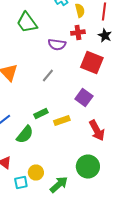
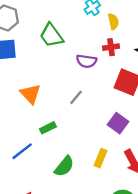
green rectangle: (41, 114) -> (48, 128), moved
yellow rectangle: (62, 120) -> (100, 158), moved, turned -49
green semicircle: (25, 134) -> (64, 166), moved

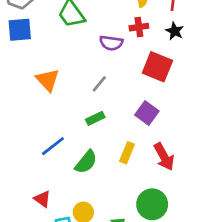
green rectangle: (48, 128) -> (95, 118), moved
blue line: (22, 151) -> (53, 146), moved

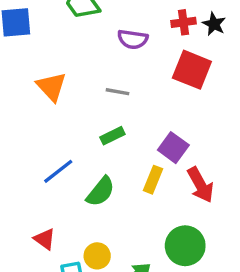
red cross: (139, 27) -> (183, 22), moved
gray line: (99, 84) -> (117, 92), turned 60
purple square: (147, 113) -> (173, 148), moved

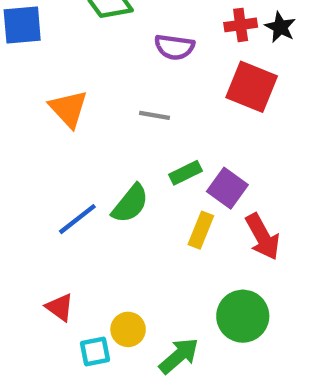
green rectangle: (112, 136) -> (185, 173), moved
green semicircle: (101, 192) -> (130, 204), moved

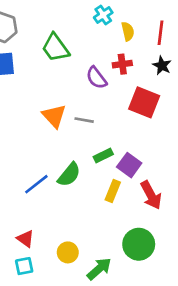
red cross: (241, 25) -> (122, 64), moved
purple semicircle: (174, 47) -> (96, 78), turned 45
orange triangle: (68, 109) -> (54, 116), moved
cyan square: (95, 351) -> (24, 266), moved

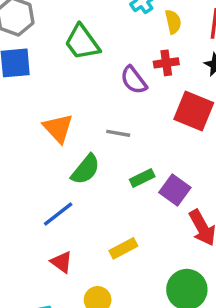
orange triangle: (54, 116) -> (58, 128), moved
green semicircle: (69, 175) -> (86, 169), moved
yellow rectangle: (113, 191) -> (123, 248), moved, turned 40
red triangle: (25, 239) -> (62, 262), moved

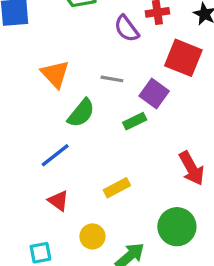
purple square: (175, 190) -> (154, 94), moved

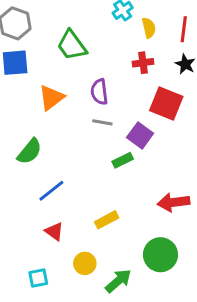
purple semicircle: (127, 29) -> (99, 92), moved, turned 30
orange triangle: (55, 74) -> (51, 98), moved, turned 36
green semicircle: (81, 113) -> (30, 151), moved
red arrow: (192, 168) -> (174, 202), turned 112

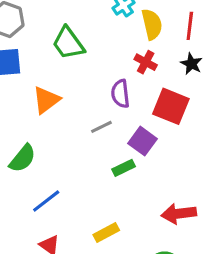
yellow semicircle: (149, 28) -> (152, 24), size x1.4
red cross: (143, 63) -> (146, 62), turned 36
purple semicircle: (99, 92) -> (120, 94), moved
gray line: (102, 122) -> (101, 127), turned -36

